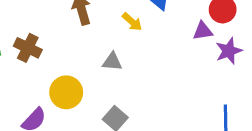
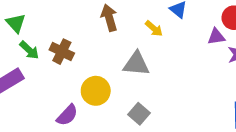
gray triangle: (112, 62) -> (136, 64), size x1.5

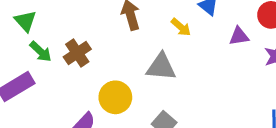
purple triangle: (216, 37) -> (239, 36), moved
brown cross: (62, 52) -> (77, 53), turned 30

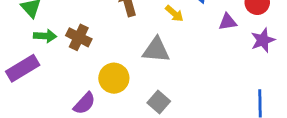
green arrow: (41, 52) -> (45, 36), turned -40
brown cross: (77, 53) -> (79, 37), turned -30

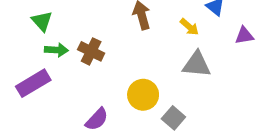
gray triangle: (156, 50) -> (197, 64), moved
yellow circle: (114, 78) -> (143, 95), moved

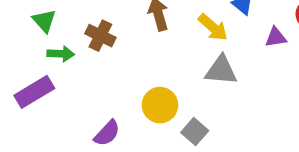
yellow arrow: (189, 27) -> (213, 27), size x1.4
brown cross: (91, 51) -> (100, 36), moved

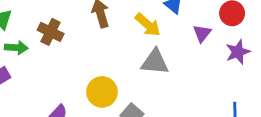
purple triangle: (276, 37) -> (202, 33), turned -42

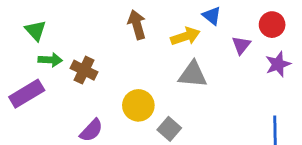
yellow arrow: (148, 25) -> (185, 36), turned -60
brown cross: (51, 32) -> (84, 70), moved

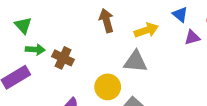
blue triangle: (212, 16) -> (180, 14), moved
purple triangle: (241, 45) -> (192, 37), turned 35
gray triangle: (193, 75) -> (135, 62), moved

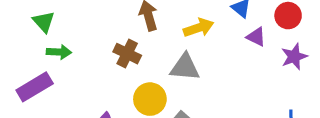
purple triangle: (192, 37) -> (256, 37), turned 42
brown cross: (63, 58) -> (127, 54), moved

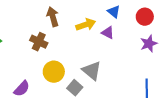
purple triangle: (256, 37) -> (108, 33), moved
gray triangle: (185, 67) -> (92, 71), moved, turned 35

